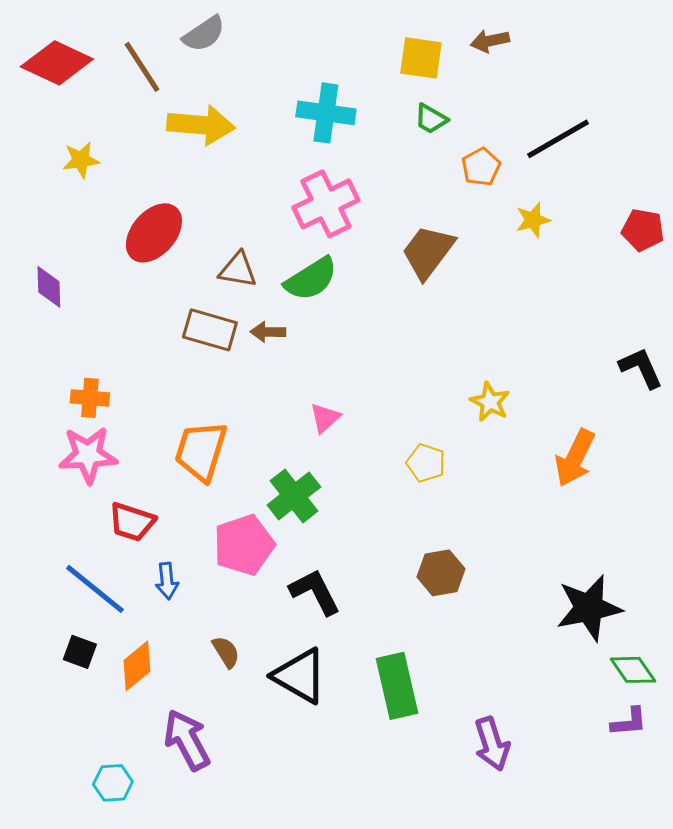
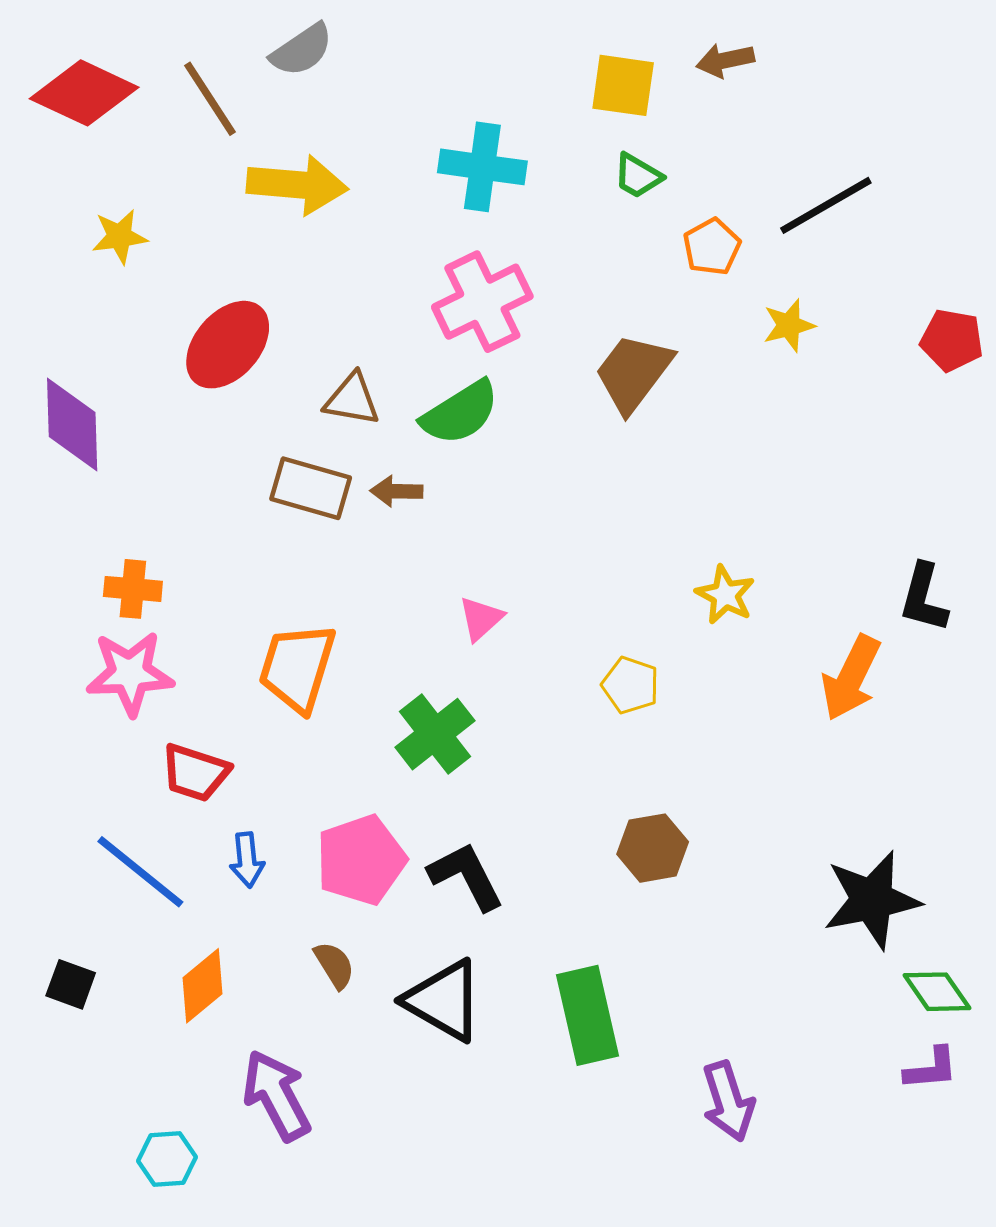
purple diamond: (49, 287) -> (72, 425), size x1.5
black L-shape: (641, 368) -> (924, 598), moved, turned -141
pink pentagon: (244, 545) -> (361, 860), moved
black square: (80, 652) -> (71, 984), moved

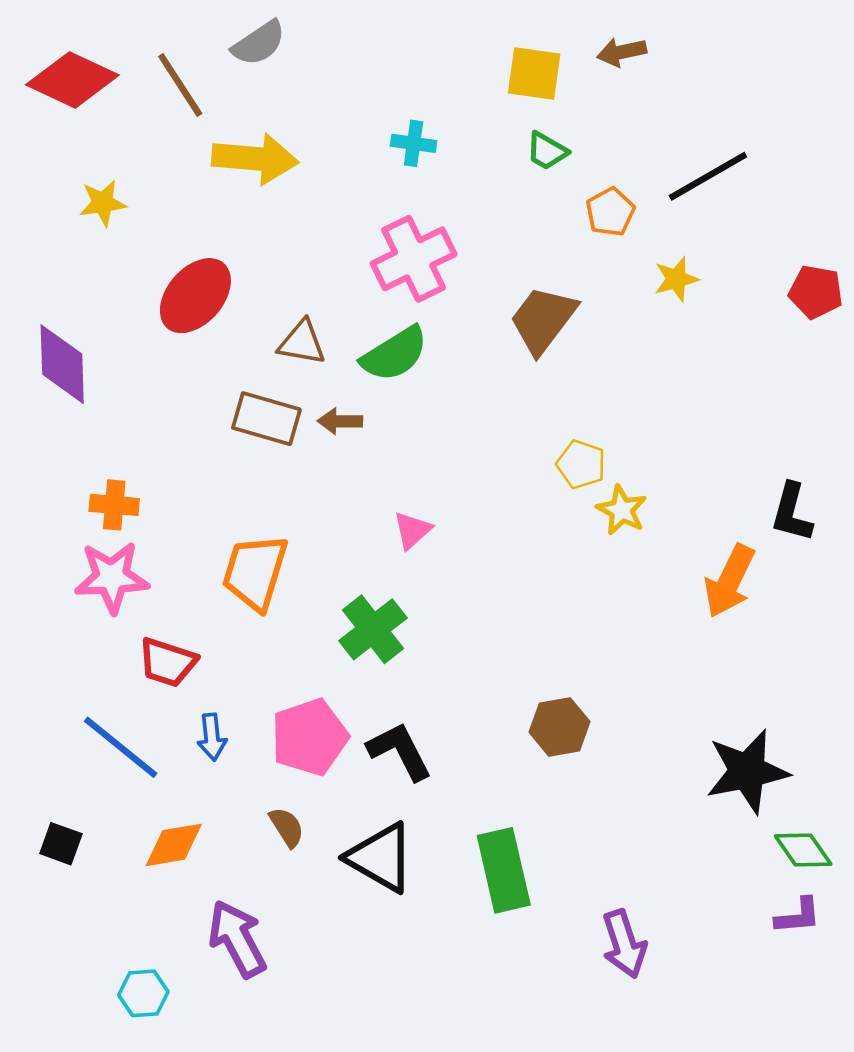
cyan cross: (482, 167) -> (414, 143), size x0.6
yellow pentagon: (630, 685) -> (581, 464), moved
orange diamond: (203, 986) -> (174, 845), turned 30

